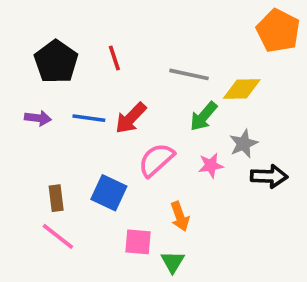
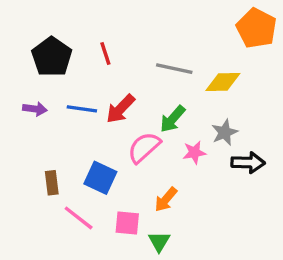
green arrow: (204, 116) -> (173, 119), moved
orange arrow: (180, 216) -> (166, 200), turned 60
pink line: (58, 236) -> (79, 218), moved

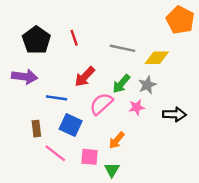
purple arrow: (35, 109) -> (25, 77), size x1.5
blue line: (82, 109) -> (56, 98), moved
gray star: (225, 132) -> (147, 85), moved

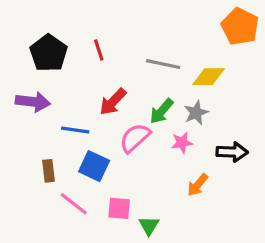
orange arrow: (117, 140) -> (198, 185), moved

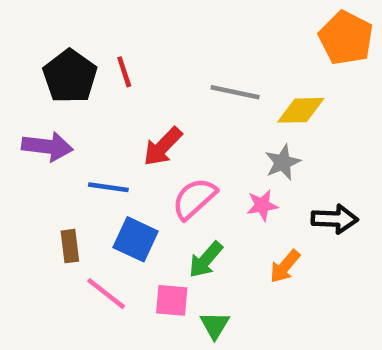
red line: (99, 50) -> (124, 72), moved
green arrow: (162, 111) -> (206, 260), moved

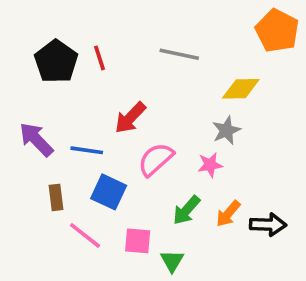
gray line: (235, 92) -> (179, 54), moved
purple arrow: (47, 147) -> (36, 139), moved, turned -141
black arrow: (335, 219) -> (268, 225), moved
green arrow: (206, 260) -> (187, 210), moved

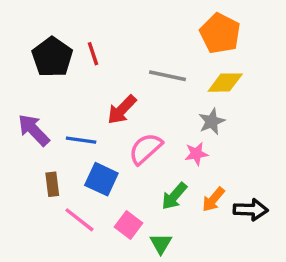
orange pentagon: (277, 31) -> (220, 33), moved
gray line: (179, 54) -> (168, 76), moved
pink square: (138, 241) -> (129, 225), turned 32

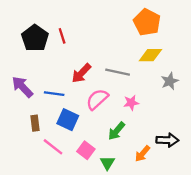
gray line: (168, 76) -> (118, 72), moved
gray star: (212, 122) -> (170, 81), moved
orange arrow: (213, 199) -> (142, 154), moved

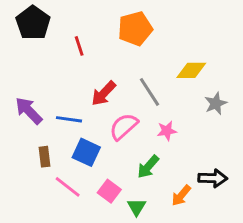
orange pentagon: (147, 22) -> (135, 29), moved, turned 30
black pentagon: (35, 38) -> (33, 23), moved
gray line: (118, 72) -> (150, 92), turned 45

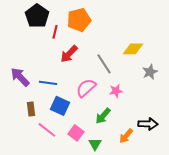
black pentagon: (33, 23) -> (37, 16), moved
orange pentagon: (135, 29) -> (79, 20), moved
red line: (79, 46) -> (55, 32), turned 32
red arrow: (104, 93) -> (69, 54), moved

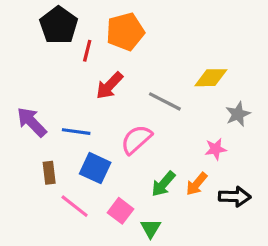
gray line: (104, 64) -> (165, 101), turned -30
pink star: (116, 91) -> (216, 149), moved
orange arrow: (126, 136) -> (197, 184), moved

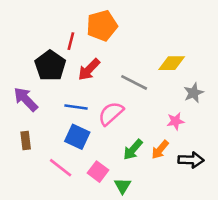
black pentagon: (59, 25) -> (50, 66), moved
blue line: (76, 132) -> (76, 107), moved
brown rectangle: (49, 173) -> (26, 141), moved

